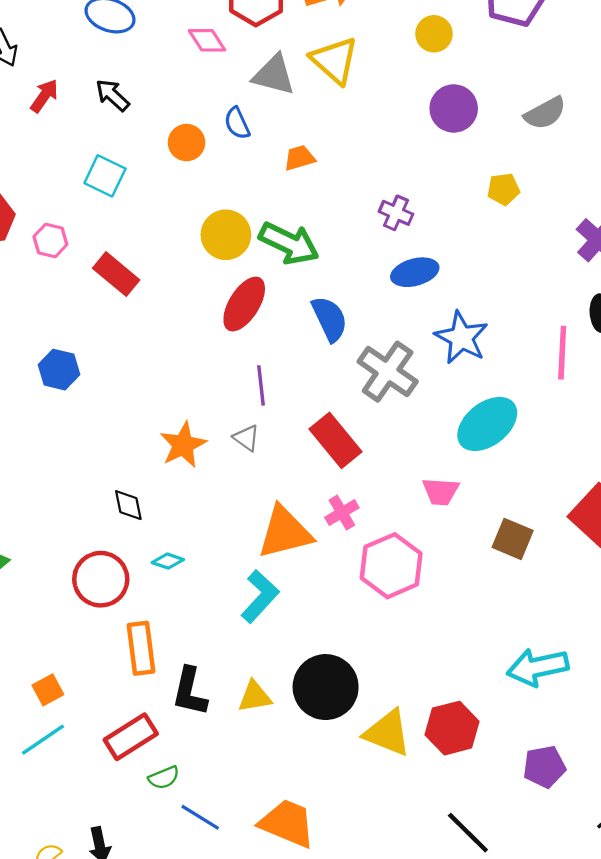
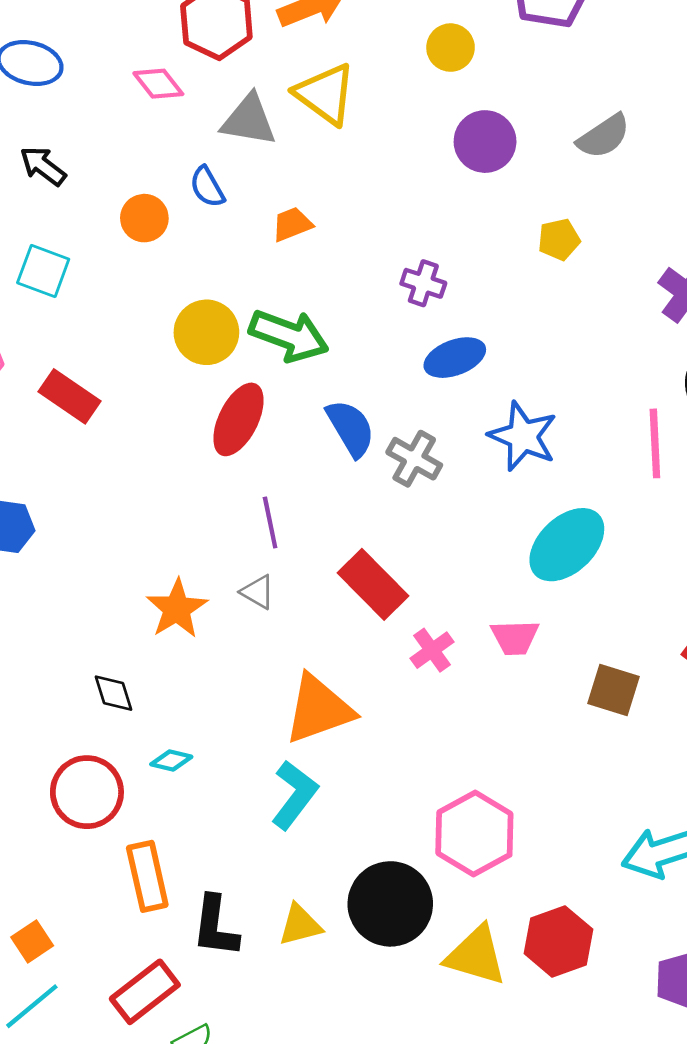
gray cross: (388, 372) -> (414, 459), moved, size x0.7
pink cross: (342, 513) -> (432, 650), moved
pink hexagon: (391, 566) -> (474, 833), moved

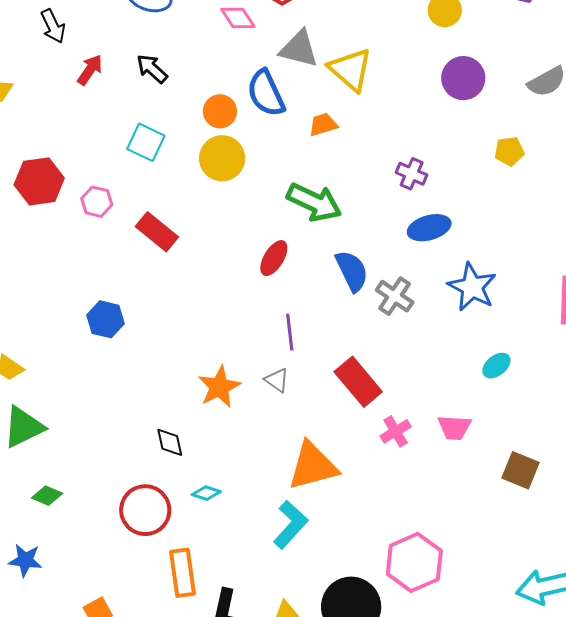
yellow triangle: (325, 94) -> (350, 70), moved
blue semicircle: (207, 187) -> (266, 93), size x1.6
yellow circle: (206, 332) -> (222, 158), moved
red ellipse: (238, 419) -> (274, 258), size x0.7
cyan ellipse: (567, 545) -> (496, 366), size x0.5

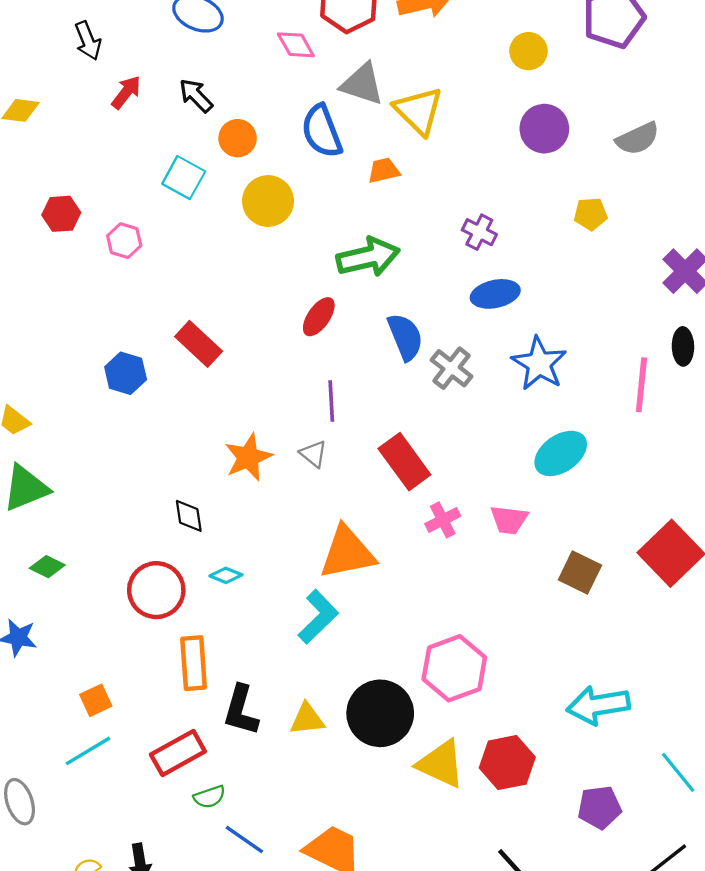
orange circle: (220, 111) -> (238, 138), moved
red hexagon: (39, 181) -> (61, 214), size x0.7
green arrow: (314, 202) -> (368, 257), turned -42
red rectangle: (157, 232) -> (199, 344), moved
cyan ellipse: (496, 366) -> (561, 453), size x1.6

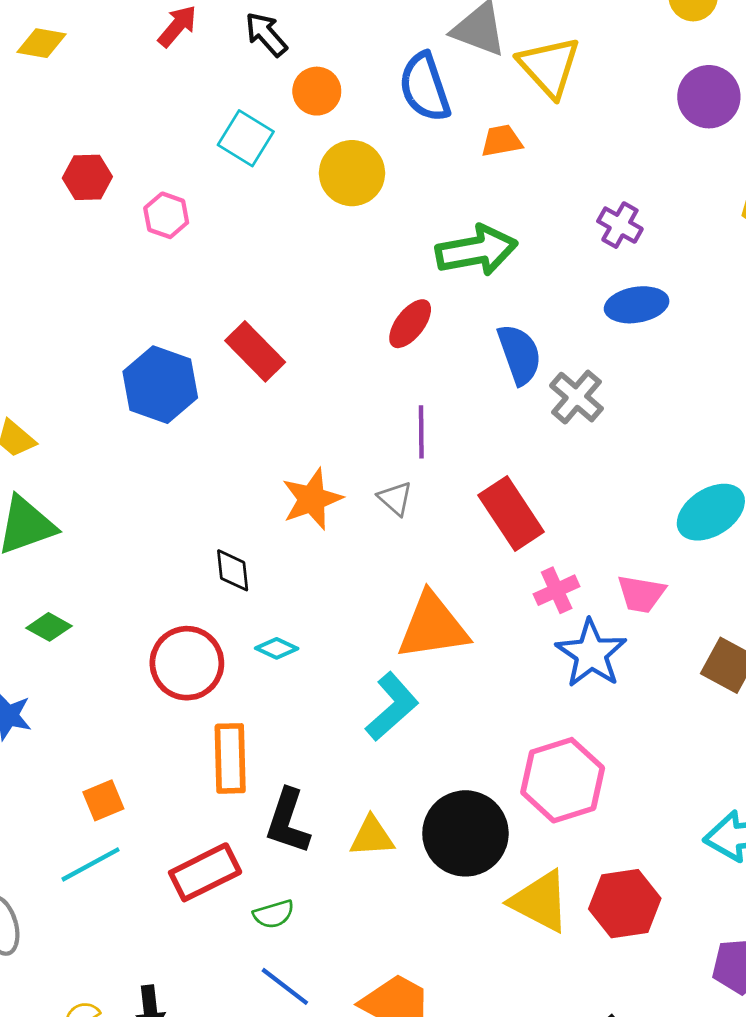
blue star: (539, 364) -> (591, 654), moved
blue hexagon: (126, 373) -> (160, 385), size x1.4
green semicircle: (209, 797) -> (274, 914), moved

